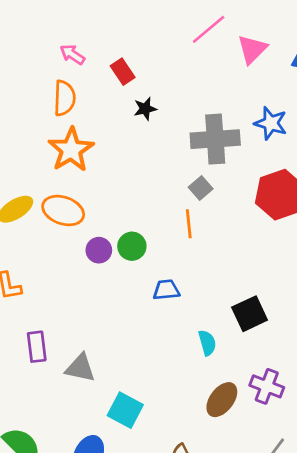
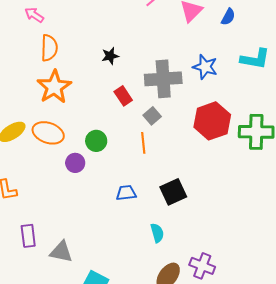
pink arrow: (72, 54) -> (34, 15), moved
red rectangle: (123, 72) -> (123, 96), moved
green circle: (132, 246) -> (96, 141), moved
black square: (250, 314) -> (173, 192), moved

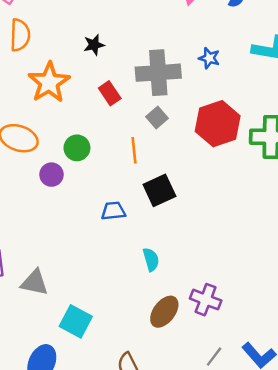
blue star: (205, 67) -> (209, 58), size x0.7
orange star: (54, 87) -> (49, 82), moved
gray square: (152, 116) -> (157, 118), moved
black square: (173, 192) -> (159, 190), moved

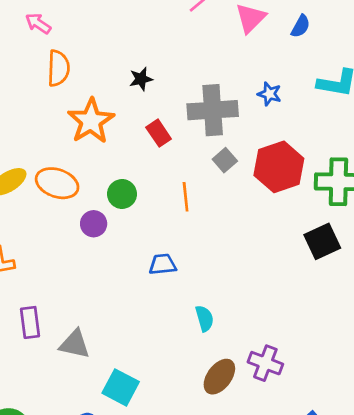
gray square: (157, 118) -> (225, 160), moved
black square: (159, 190) -> (322, 241), moved

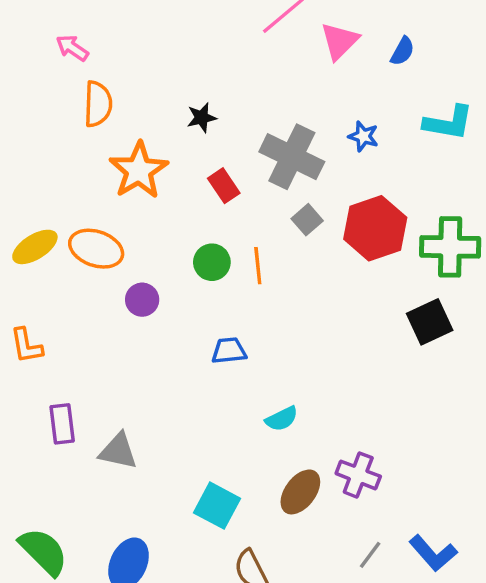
gray cross: (213, 110) -> (292, 157), turned 30
green circle: (122, 194) -> (212, 262), moved
cyan semicircle: (205, 318) -> (282, 419), turned 80
cyan square: (121, 387) -> (217, 506), moved

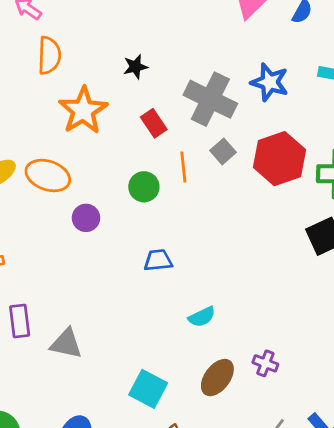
blue star: (363, 136) -> (270, 82), size x1.5
orange line: (258, 266) -> (183, 167), moved
purple cross: (358, 475) -> (265, 363), size x0.7

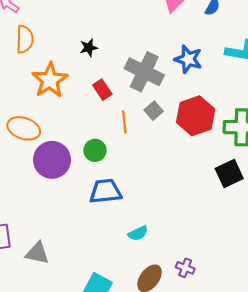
green circle: (144, 187) -> (95, 150), moved
purple circle: (86, 218) -> (52, 160), size x1.8
blue trapezoid: (158, 260) -> (105, 191), size x1.5

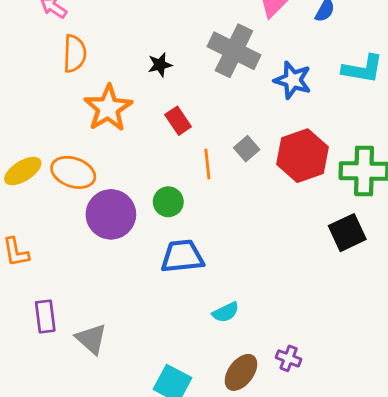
gray cross: (144, 72) -> (234, 51), moved
gray triangle: (37, 253) -> (91, 339), turned 30

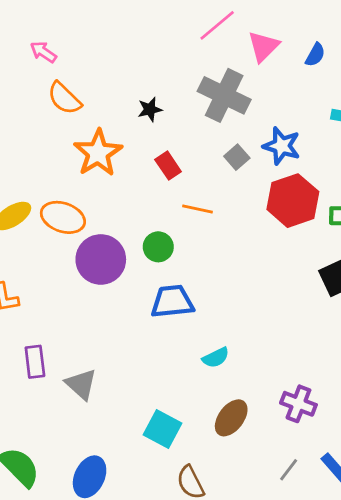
orange semicircle: (75, 54) -> (64, 98), turned 132
blue star: (293, 80) -> (282, 146), moved
gray square: (247, 149) -> (237, 157), moved
orange line: (207, 164) -> (198, 209), turned -72
purple cross: (289, 358) -> (298, 404), moved, size x1.4

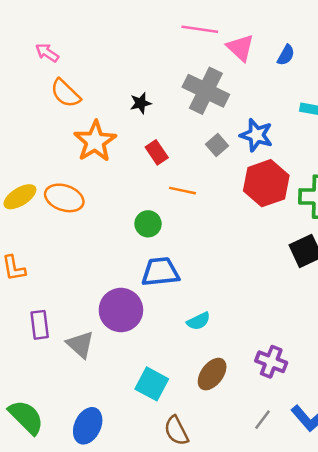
pink line: (217, 25) -> (200, 29), turned 48
pink triangle: (263, 46) -> (240, 48), turned -32
purple circle: (101, 259) -> (121, 310), moved

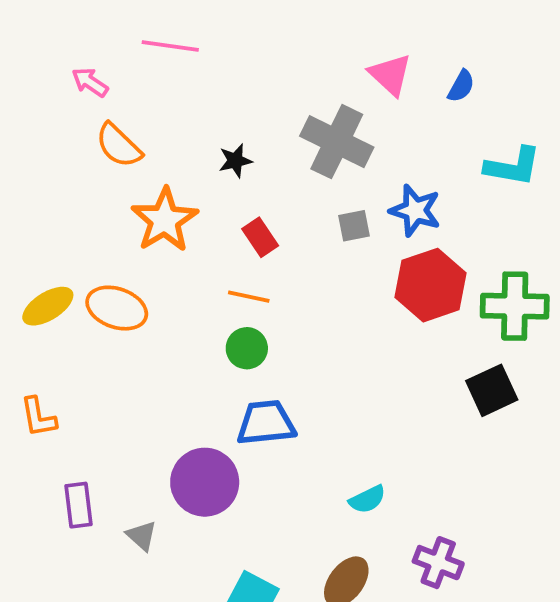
pink line: (200, 29) -> (170, 46), moved
gray square: (217, 145) -> (354, 226), turned 30
orange line: (182, 191) -> (249, 297), moved
cyan semicircle: (199, 321) -> (367, 499), moved
gray triangle: (80, 345) -> (142, 536), size x0.7

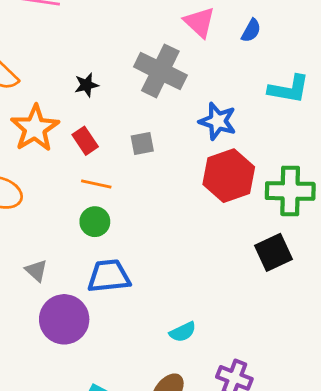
gray square: (354, 226) -> (142, 144), moved
red rectangle: (260, 237) -> (85, 141), moved
gray triangle: (142, 536) -> (36, 270), moved

